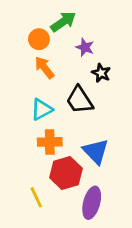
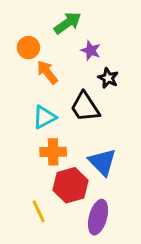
orange circle: (39, 39) -> (28, 48), moved

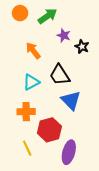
orange circle: (28, 48) -> (20, 13), moved
black star: (108, 78) -> (82, 47), moved
orange cross: (53, 152) -> (26, 112), moved
blue triangle: (102, 162) -> (71, 100), moved

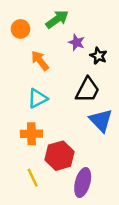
orange circle: (20, 13) -> (20, 29), moved
black trapezoid: (60, 75) -> (88, 90), moved, turned -120
blue triangle: (71, 100) -> (101, 120), moved

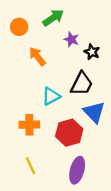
cyan triangle: (38, 98) -> (51, 96), moved
red hexagon: (59, 156) -> (69, 133), moved

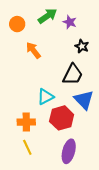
purple star: (71, 39) -> (70, 22), moved
cyan triangle: (51, 96) -> (45, 97), moved
orange cross: (29, 125) -> (26, 122), moved

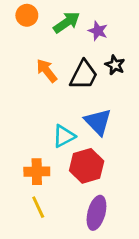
orange circle: (17, 24) -> (27, 15), moved
black trapezoid: (73, 75) -> (84, 75), moved
blue triangle: (84, 100) -> (98, 122), moved

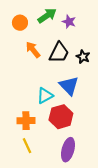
orange circle: (27, 15) -> (20, 23), moved
black star: (115, 65) -> (83, 57), moved

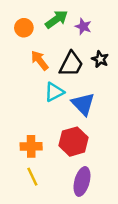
black star: (83, 57) -> (100, 59), moved
cyan triangle: (45, 96) -> (54, 92), moved

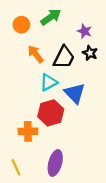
purple star: (83, 27) -> (85, 31), moved
red hexagon: (74, 142) -> (51, 113), moved
yellow line: (32, 177) -> (16, 167), moved
purple ellipse: (82, 181) -> (55, 163), moved

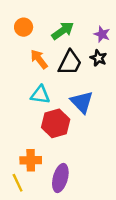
green arrow: (51, 17) -> (63, 31), moved
purple star: (85, 31) -> (102, 34), moved
cyan triangle: (49, 82) -> (40, 95), moved, turned 36
orange cross: (28, 131) -> (31, 160), moved

